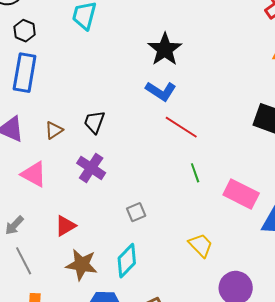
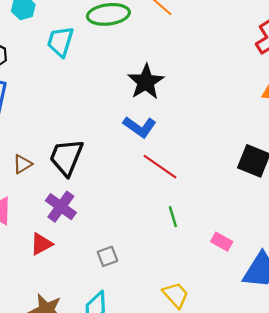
black trapezoid: (94, 122) -> (66, 157), size x1.5
pink rectangle: (241, 194) -> (222, 242), size x0.6
red triangle: (65, 226) -> (41, 244), moved

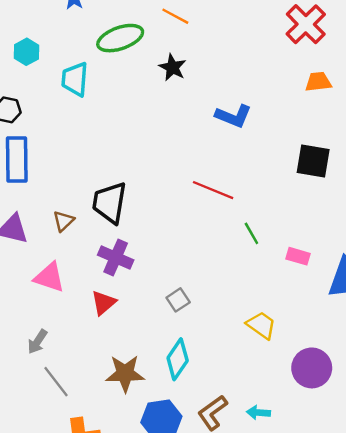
black star: (146, 82) -> (172, 67), moved, size x0.7
blue L-shape: (140, 127) -> (233, 116), moved
green line: (173, 217) -> (251, 233), moved

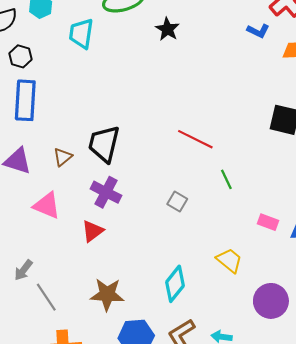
blue L-shape: (233, 116) -> (258, 31), moved, size x0.7
pink rectangle: (298, 256) -> (268, 222), moved
gray square: (178, 300) -> (177, 201), moved, turned -30
gray arrow: (37, 342) -> (23, 270), moved
cyan diamond: (178, 359) -> (175, 284), moved

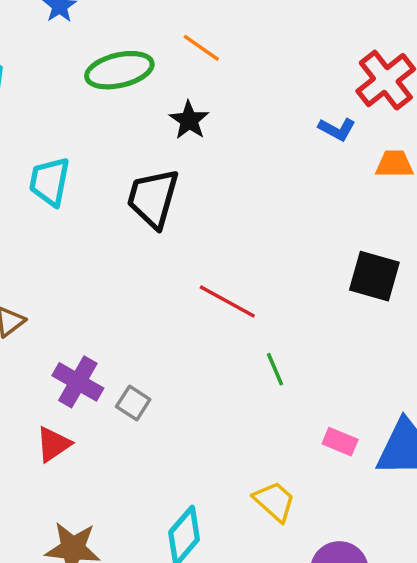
cyan trapezoid: (81, 34) -> (50, 182), moved
black trapezoid: (104, 144) -> (153, 198), moved
gray square: (177, 201) -> (133, 403), moved

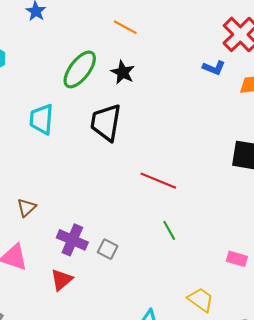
green ellipse: (119, 70) -> (80, 69), moved, turned -33
green line: (275, 369) -> (169, 230), moved

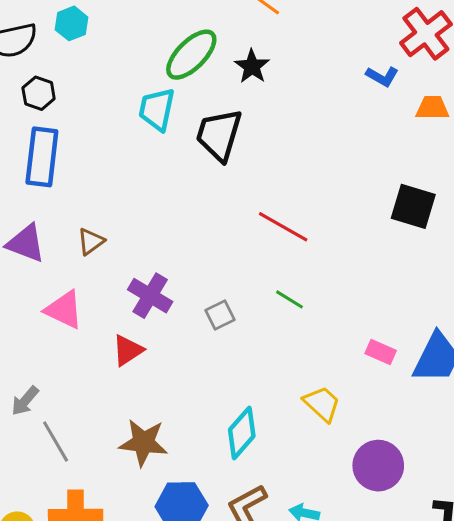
cyan trapezoid: (42, 119) -> (157, 109), moved
green line: (169, 230) -> (290, 299), turned -36
gray square: (108, 249) -> (220, 315), moved, turned 30

